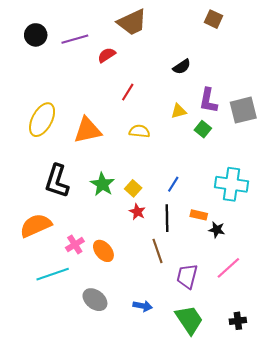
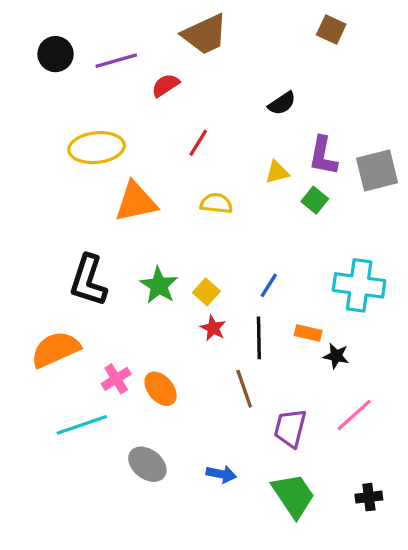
yellow ellipse: (42, 120) -> (97, 148), moved, turned 56

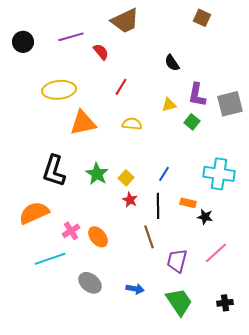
black circle: (56, 54) -> (23, 42), moved
red semicircle: (165, 85) -> (101, 52), turned 84
black semicircle: (282, 103) -> (172, 63), turned 90

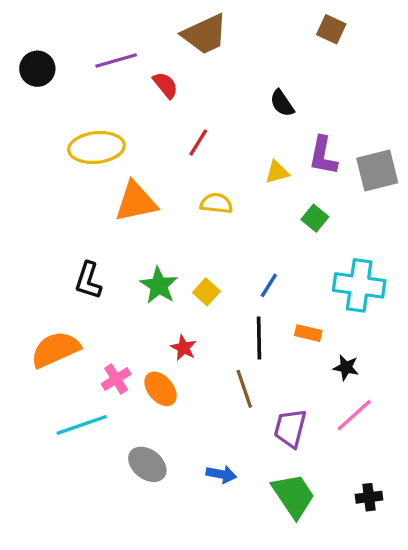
green square: (192, 122) -> (315, 218), moved
black L-shape: (54, 171) -> (88, 280), size x0.7
red star: (130, 200) -> (183, 348), moved
black star: (205, 217) -> (346, 367), moved

